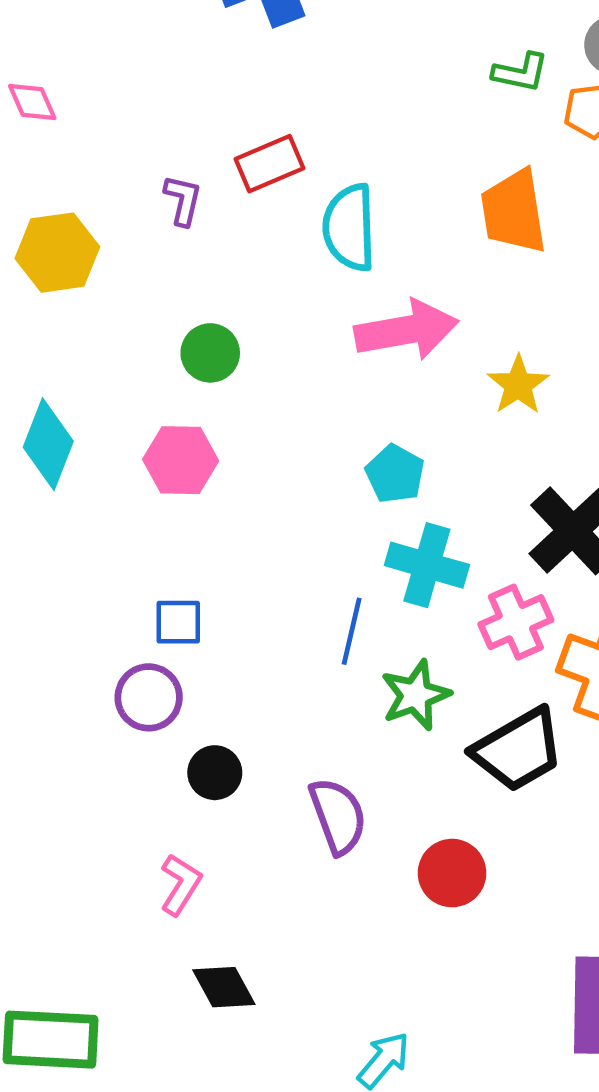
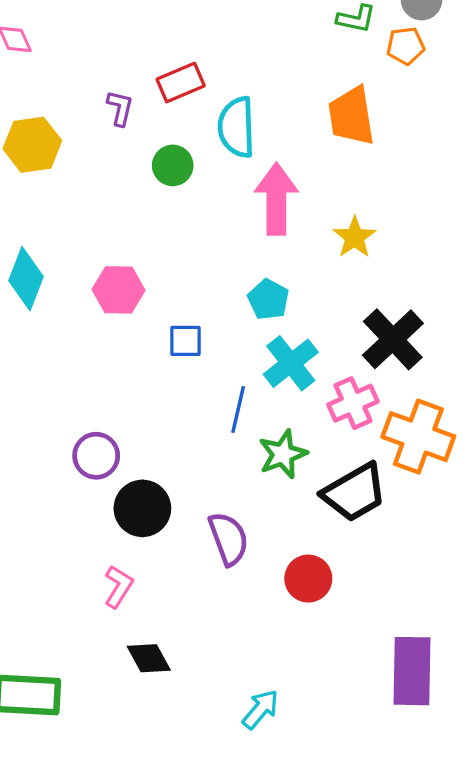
pink arrow: (406, 330) -> (276, 199), turned -80
green circle: (210, 353) -> (173, 165), moved
cyan cross: (427, 565) -> (291, 363), turned 36
blue square: (178, 622) -> (185, 341), moved
black circle: (215, 773) -> (142, 508), size x1.5

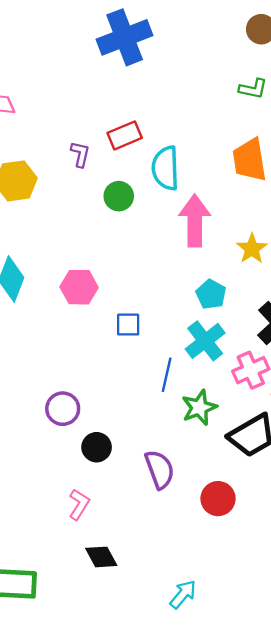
cyan pentagon: (268, 299) -> (211, 294), moved
black circle: (142, 508) -> (97, 447), size x0.7

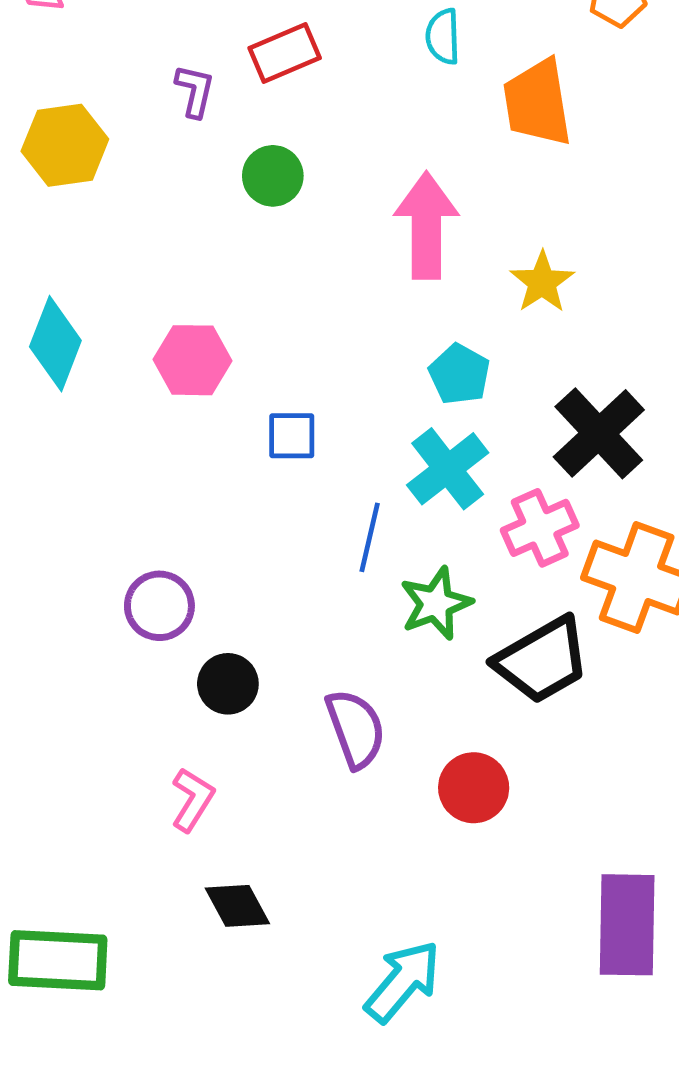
cyan semicircle: (165, 168) -> (443, 36), moved, size x0.6
cyan arrow: (183, 594) -> (403, 981), size x1.4

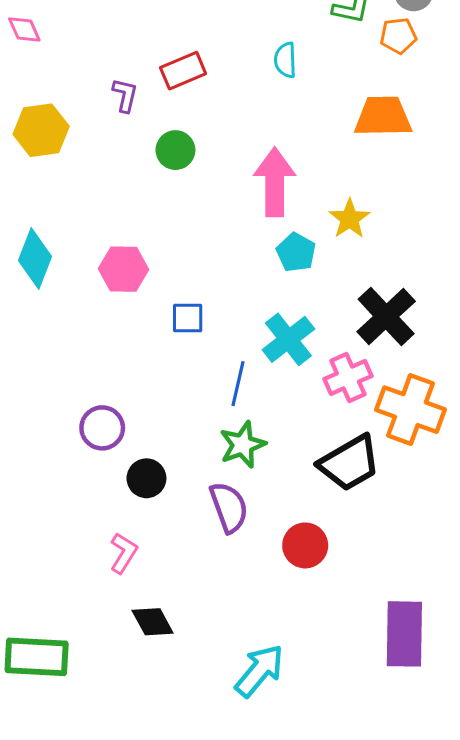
orange trapezoid: (537, 103) -> (383, 116), moved, turned 98
cyan pentagon: (459, 374) -> (296, 252), moved
green star: (436, 603) -> (243, 445), moved

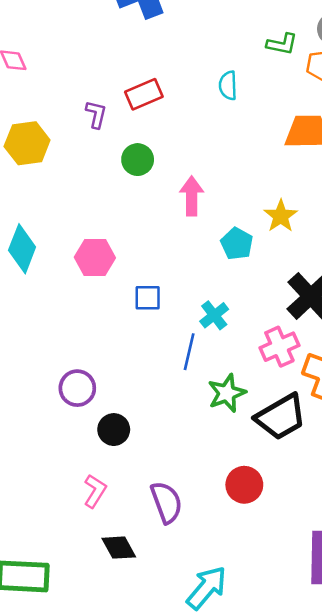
pink arrow: (275, 182) -> (192, 196), moved, size x0.7
cyan cross: (288, 339) -> (214, 315), moved, size x0.7
green star: (243, 445) -> (227, 393), moved
purple semicircle: (229, 507) -> (166, 502), moved

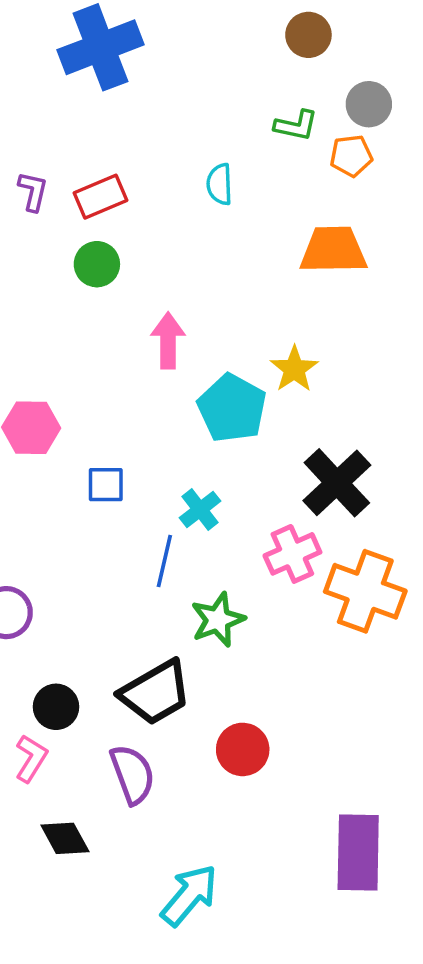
purple L-shape: (96, 114) -> (33, 191), moved
green circle: (138, 160) -> (97, 264), moved
cyan pentagon: (237, 244) -> (232, 408), size x1.5
black trapezoid: (281, 417) -> (156, 693), moved
black circle: (114, 430) -> (56, 707), moved

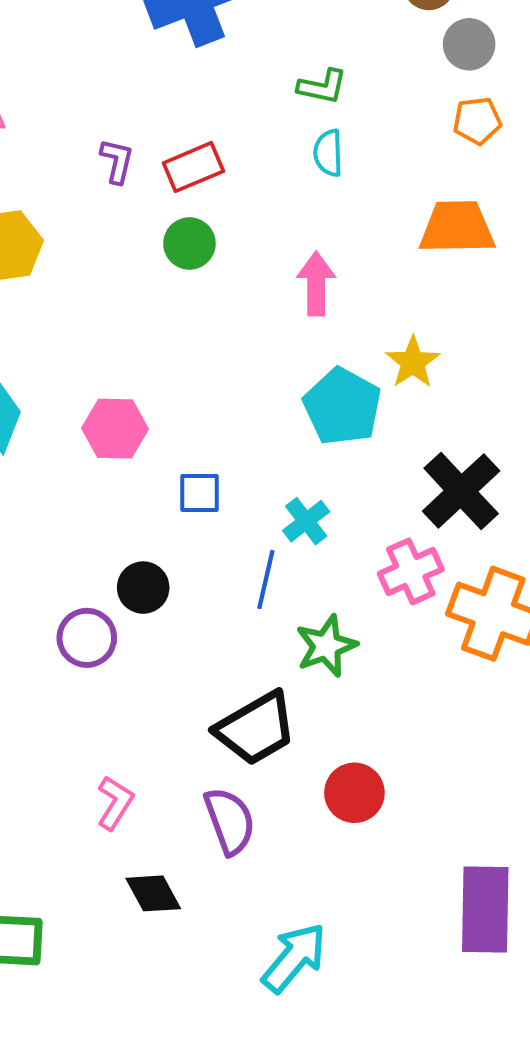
gray circle: (369, 104) -> (469, 44), moved
green L-shape: (296, 126) -> (322, 87), moved
pink arrow: (168, 341) -> (316, 284), moved
black circle: (56, 707) -> (143, 588), moved

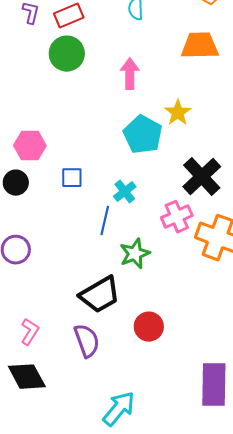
green circle: (189, 243) -> (67, 54), size x1.4
black circle: (143, 588) -> (16, 183), moved
black diamond: (153, 893) -> (27, 377), moved, size x1.4

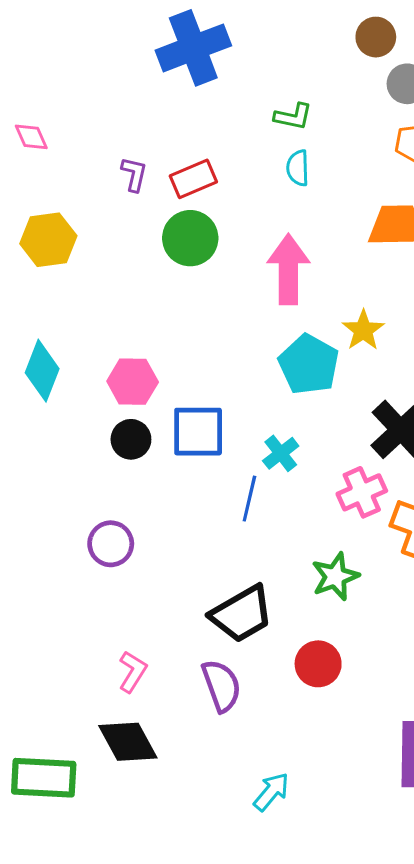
pink arrow: (130, 74) -> (288, 269), size x1.4
blue square: (72, 178) -> (198, 432), size x1.6
black circle: (16, 183) -> (131, 439), moved
green star: (135, 254) -> (335, 577), moved
cyan arrow: (119, 409) -> (271, 792), size x0.7

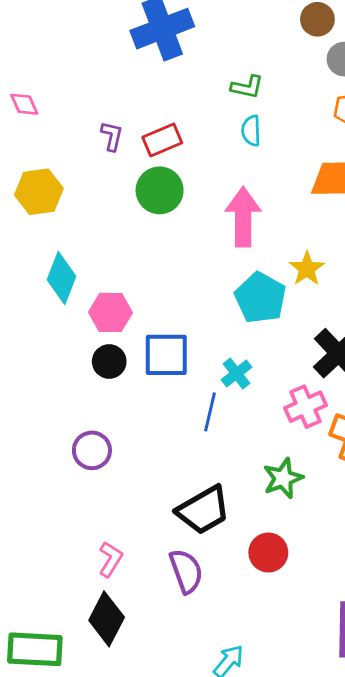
cyan diamond: (42, 371) -> (61, 278), moved
black diamond: (128, 742) -> (107, 619), turned 56

